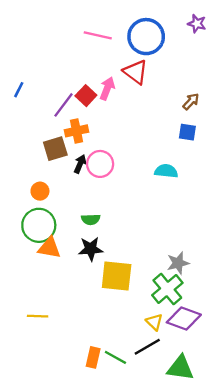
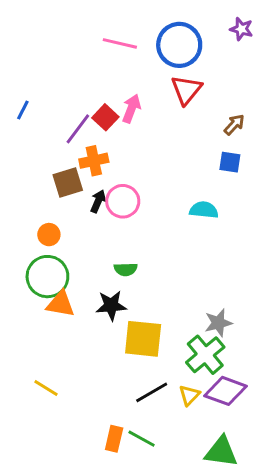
red triangle: (135, 72) -> (186, 90), moved, turned 32
green semicircle: (91, 219) -> (126, 269), moved
yellow line: (38, 316) -> (46, 388), turned 30
yellow triangle: (154, 322) -> (189, 395), turned 30
black line: (147, 347) -> (152, 392), moved

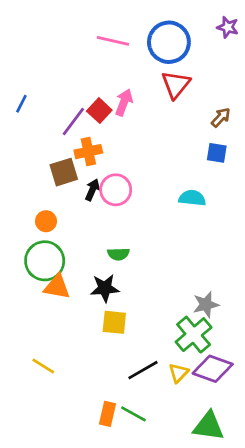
yellow square: (143, 339) -> (114, 322), moved, size x0.7

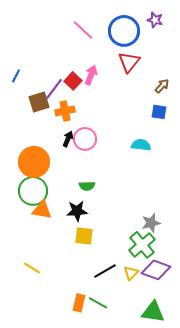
purple star: (228, 27) -> (155, 20), moved
pink line: (113, 41) -> (83, 30), turned 30
brown square: (64, 172) -> (39, 102), moved
orange circle: (46, 221) -> (34, 162), size x2.0

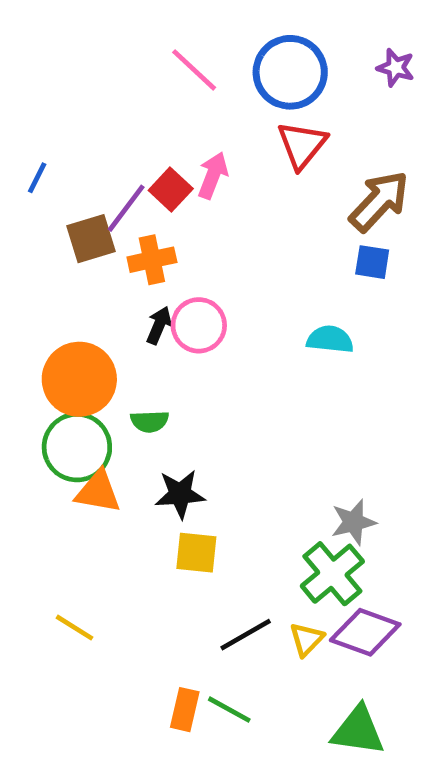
purple star: (155, 20) -> (396, 68), moved
brown arrow: (162, 86) -> (379, 201), size x1.8
green semicircle: (87, 186) -> (150, 421), moved

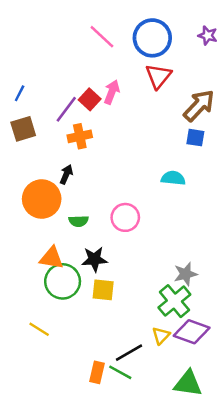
brown square: (91, 239) -> (23, 129), moved
black arrow: (159, 325) -> (66, 174), moved
pink circle: (199, 325) -> (125, 217), moved
green circle: (77, 447) -> (63, 281), moved
black line: (246, 635) -> (129, 353), moved

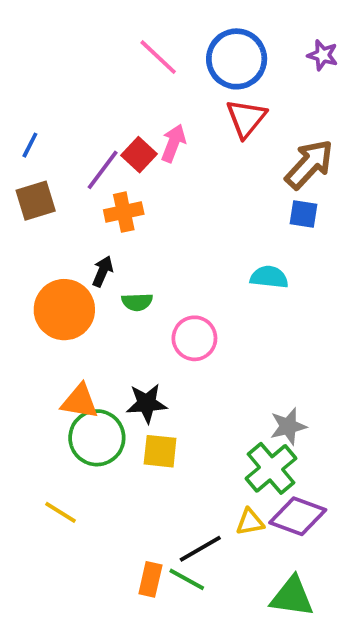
green semicircle: (79, 221) -> (137, 302), moved
yellow triangle: (161, 335) -> (250, 522), turned 36

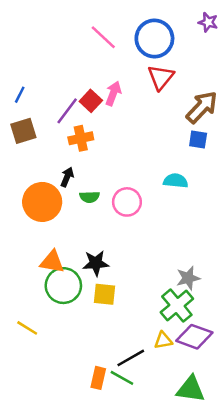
purple star: (323, 55) -> (208, 22), moved
pink circle: (194, 338) -> (127, 202), moved
yellow line: (61, 512) -> (27, 328), moved

